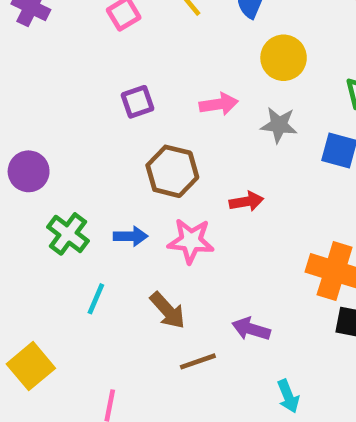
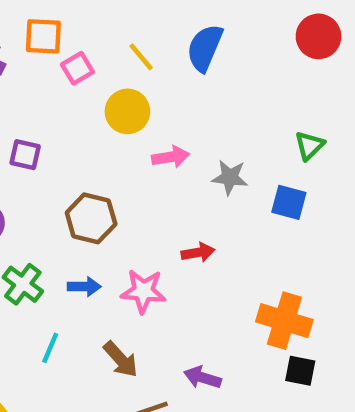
yellow circle: (284, 58) -> (127, 111), moved
purple square: (138, 102) -> (25, 155), moved, turned 32
brown hexagon: (172, 171) -> (91, 218), moved

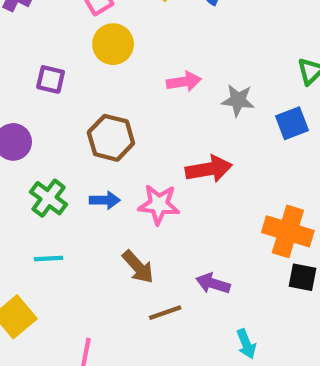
yellow circle: (127, 111) -> (113, 44), moved
blue square: (289, 202) -> (292, 123), turned -36
red arrow: (198, 252) -> (209, 169), size x1.5
cyan line: (50, 348) -> (49, 258), moved, turned 64

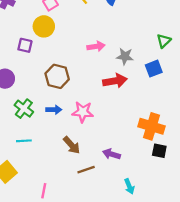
yellow circle: (113, 44) -> (44, 26), moved
red arrow: (209, 169) -> (115, 81), moved

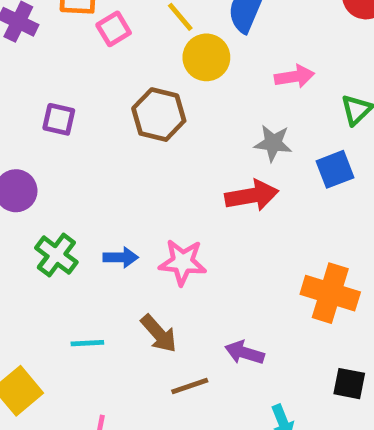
yellow circle: (44, 26) -> (206, 57), moved
pink arrow: (96, 46) -> (294, 76), moved
brown hexagon: (57, 76) -> (159, 115), moved
cyan line: (24, 141) -> (87, 343), moved
black square: (159, 151) -> (349, 384), moved

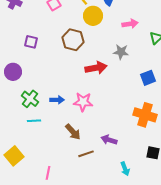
blue square: (335, 169) -> (148, 78), moved
red arrow: (252, 196) -> (96, 68), moved
cyan line: (87, 343) -> (34, 121), moved

